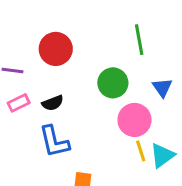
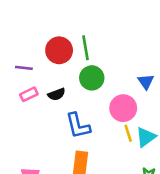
green line: (139, 40) -> (85, 48), moved
green circle: (113, 83) -> (92, 78), moved
blue L-shape: (54, 142) -> (78, 126), moved

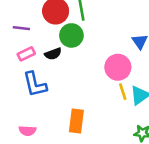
green circle: (92, 78) -> (71, 35), moved
blue L-shape: (78, 126) -> (35, 84), moved

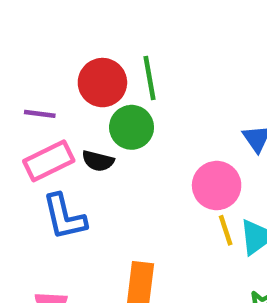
pink rectangle: (26, 54) -> (49, 161), size x1.5
black semicircle: (53, 54) -> (98, 161), turned 35

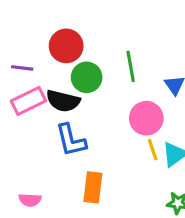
green line: (149, 78) -> (131, 66), moved
black semicircle: (98, 161) -> (63, 101), size x1.5
blue L-shape: (64, 217) -> (71, 140), moved

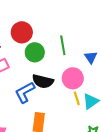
black semicircle: (63, 101) -> (43, 81), moved
blue L-shape: (71, 140) -> (25, 92), turned 75

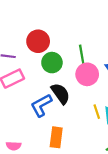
pink circle: (73, 78) -> (87, 74), moved
black semicircle: (43, 81) -> (60, 94), turned -140

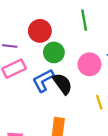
green line: (82, 55) -> (84, 20), moved
blue L-shape: (41, 105) -> (43, 80), moved

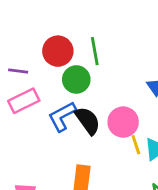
green line: (84, 20) -> (95, 51), moved
pink circle: (89, 64) -> (123, 122), moved

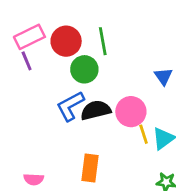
purple line: (18, 71) -> (27, 61), turned 60
pink rectangle: (24, 101) -> (29, 37), moved
black semicircle: (88, 121) -> (96, 110), turned -68

